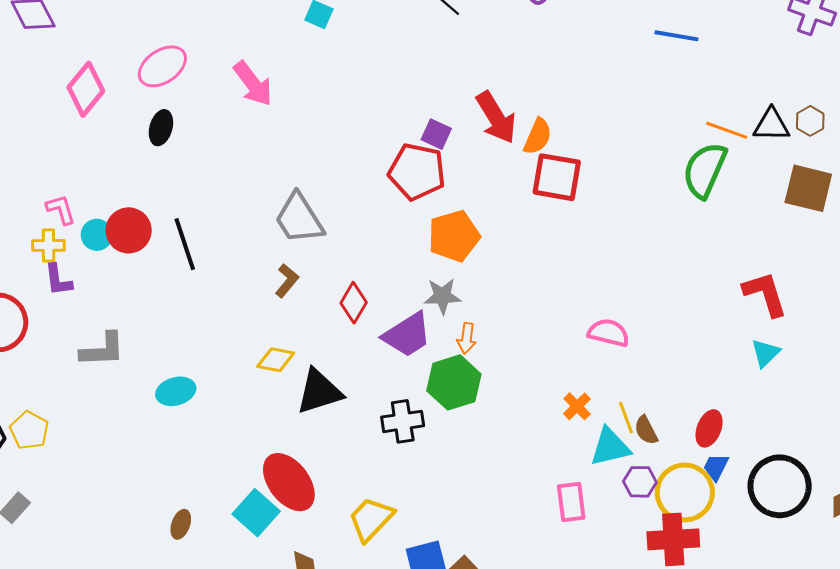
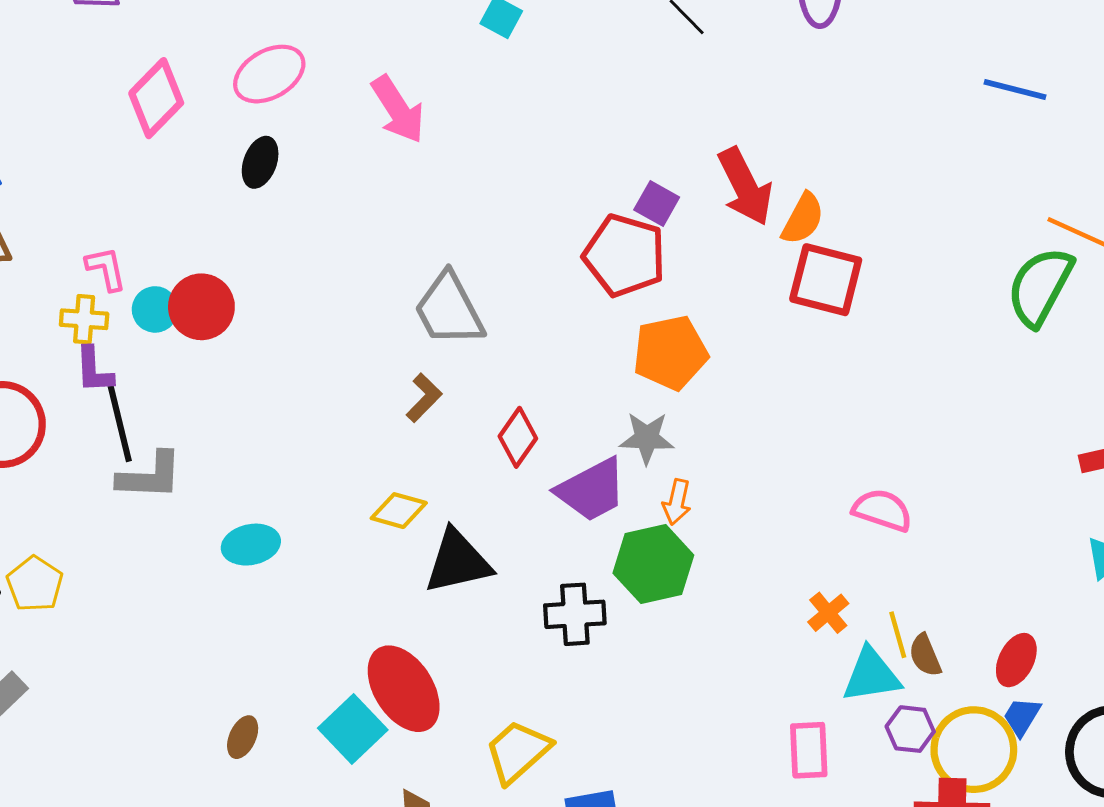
black line: (185, 244) -> (120, 424), moved

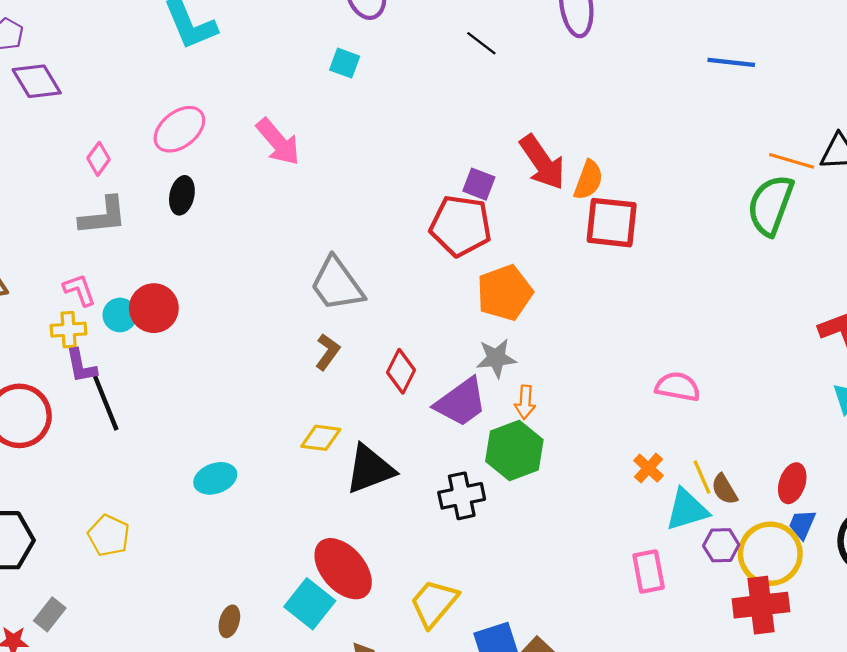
pink diamond: (156, 98) -> (99, 159), size x0.6
gray L-shape: (150, 476) -> (103, 216), moved
yellow pentagon: (35, 584) -> (109, 535), moved

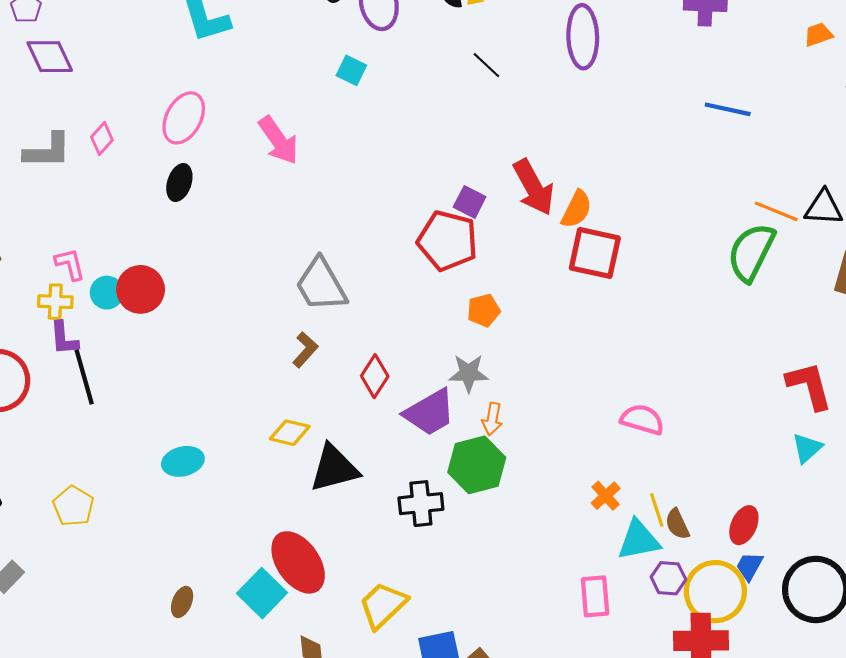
pink ellipse: (179, 129) -> (184, 118), turned -30
gray L-shape: (103, 216) -> (47, 151), moved
orange pentagon: (505, 293) -> (484, 310), size x0.6

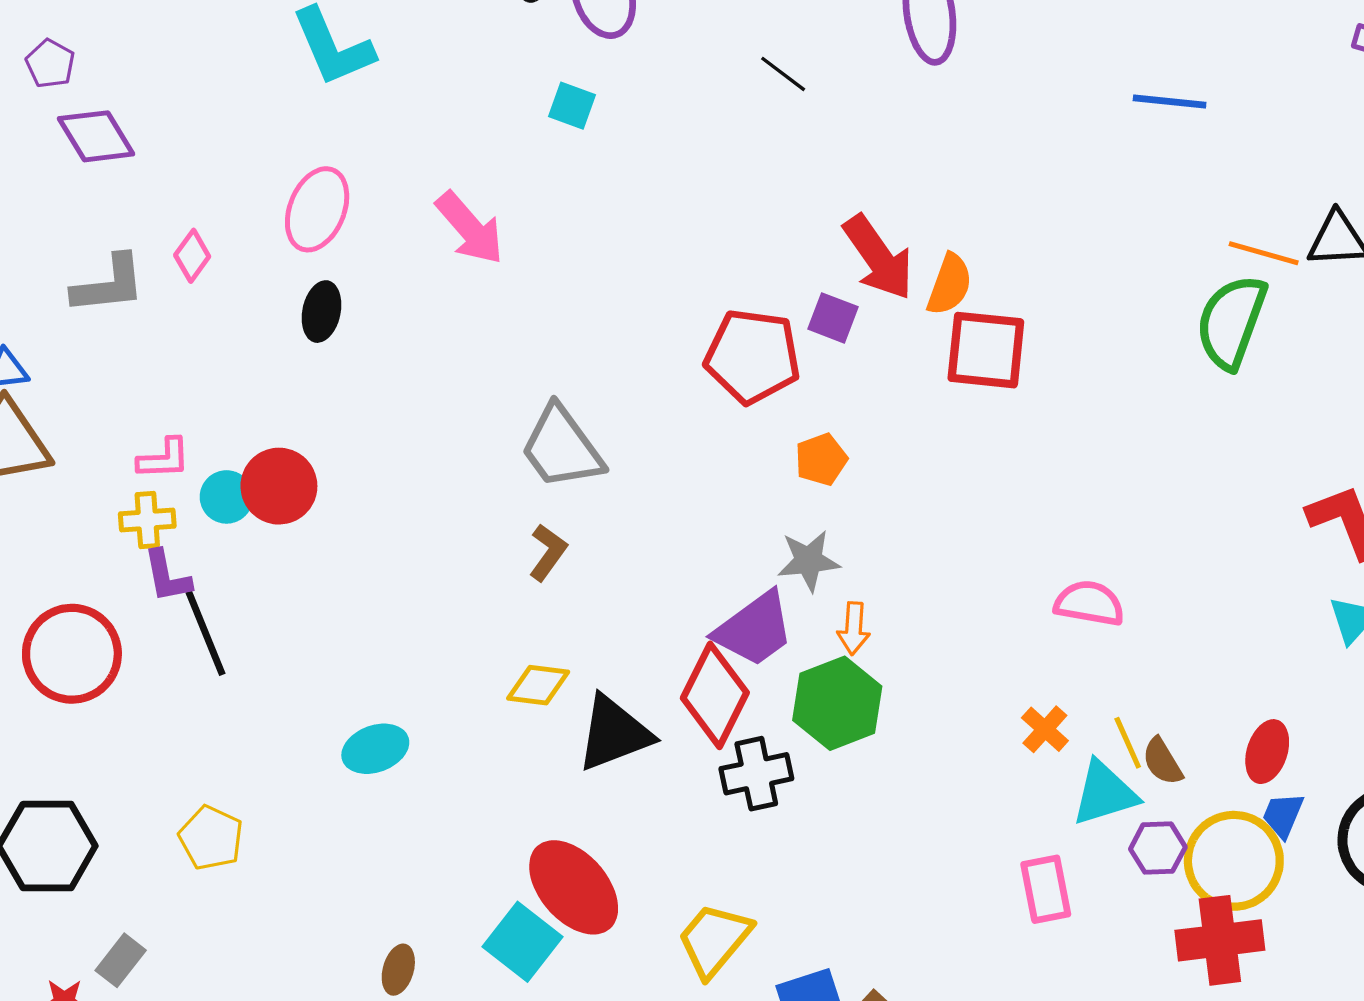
purple square: (470, 202) -> (833, 318), moved
pink L-shape: (70, 264) -> (164, 459), turned 108
red diamond: (375, 376) -> (715, 695), moved, size x1.5

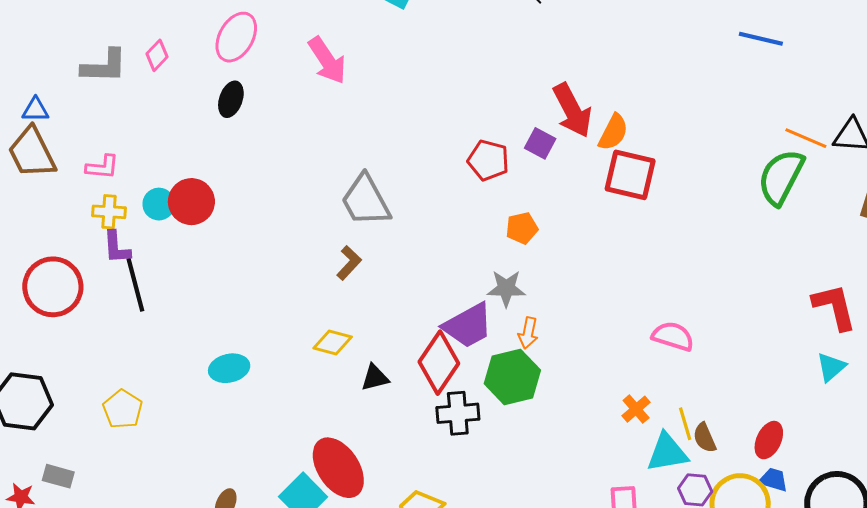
red pentagon: (753, 356) -> (488, 160), size x0.7
pink L-shape: (164, 459) -> (102, 167), moved
black triangle: (614, 733) -> (375, 378), size x0.6
blue trapezoid: (1283, 815) -> (773, 480), turned 76
gray rectangle: (121, 960) -> (58, 476), turned 60

